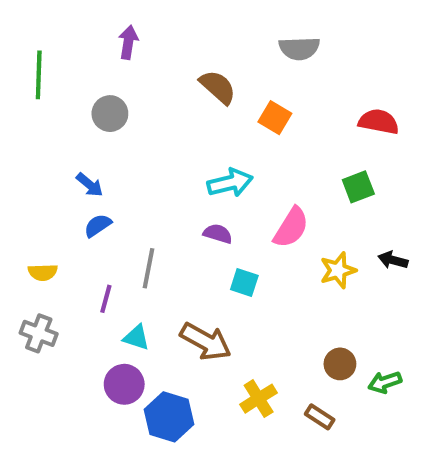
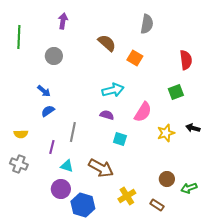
gray semicircle: (299, 48) -> (147, 24), turned -78
red semicircle: (379, 122) -> (186, 60), turned 72

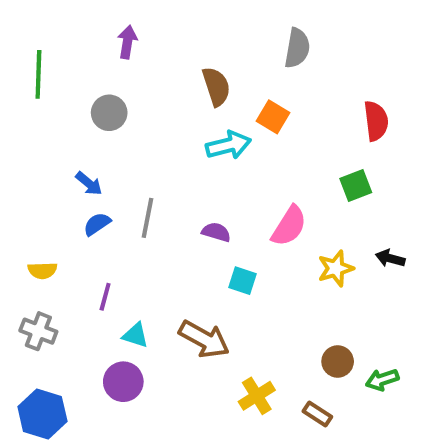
brown semicircle: (107, 43) -> (216, 87), turned 30
cyan arrow: (113, 90) -> (228, 145), moved
gray line: (73, 132) -> (148, 218), moved
blue hexagon: (83, 205) -> (42, 414), moved

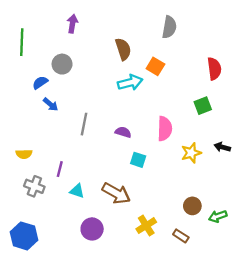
blue semicircle: (97, 224) -> (40, 83), moved
pink semicircle: (289, 226) -> (165, 129), turned -30
gray cross: (38, 331) -> (34, 186), moved
purple circle: (123, 382) -> (92, 229), moved

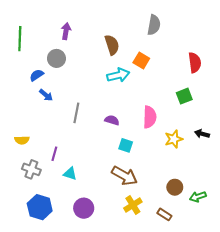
purple arrow: (72, 24) -> (66, 31), moved
brown arrow: (116, 193) -> (125, 176), moved
blue hexagon: (24, 236) -> (40, 207), moved

